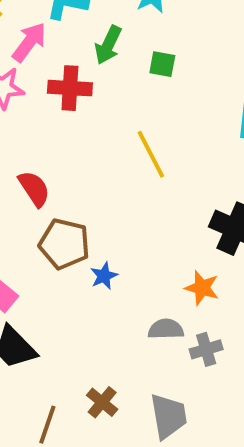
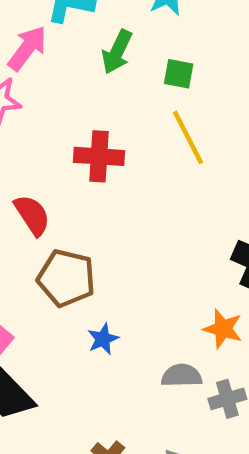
red cross: (70, 88) -> (99, 156), moved
yellow line: (151, 154) -> (188, 137), moved
blue star: (104, 276) -> (103, 339), moved

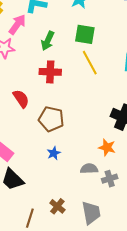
green arrow: (117, 52) -> (48, 41), moved
green square: (179, 74) -> (85, 34), size x1.5
brown pentagon: (66, 278) -> (51, 119), moved

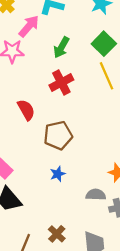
green square: (85, 34) -> (104, 44), turned 30
red cross: (50, 72) -> (61, 83), turned -35
brown pentagon: (51, 119) -> (58, 135), turned -30

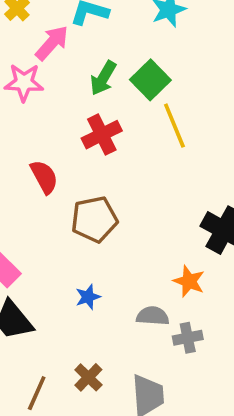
green square: (104, 44) -> (150, 80), moved
blue star: (58, 174) -> (88, 297), moved

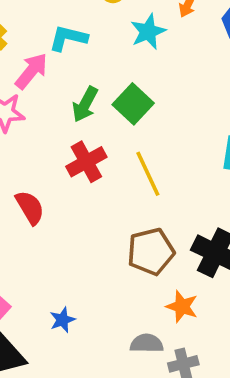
yellow line: (174, 126) -> (148, 174), moved
brown pentagon: (94, 219) -> (151, 252), moved
blue star: (88, 297) -> (62, 320), moved

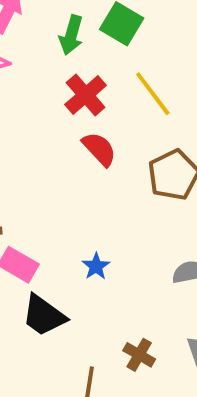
red semicircle: (30, 207) -> (99, 149), moved

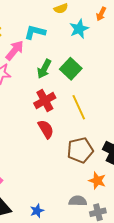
blue star: (96, 266) -> (37, 211), moved

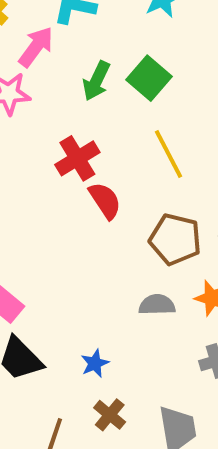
red cross: (45, 101) -> (77, 158), moved
brown pentagon: (80, 150) -> (175, 239), turned 30
gray semicircle: (78, 201) -> (157, 305), moved

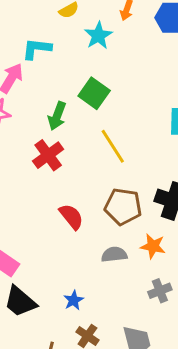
green arrow: (96, 81) -> (57, 116), moved
red semicircle: (105, 201) -> (71, 217), moved

